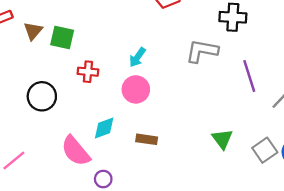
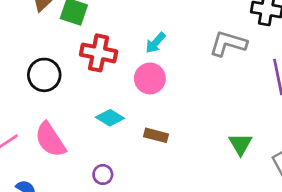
red cross: (88, 72) -> (99, 53), size x1.5
cyan diamond: (104, 128) -> (110, 118), turned 45
pink semicircle: (76, 151) -> (50, 140), moved

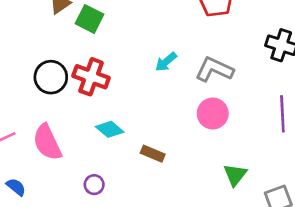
gray L-shape: (228, 43) -> (214, 70), moved
red cross: (99, 53) -> (91, 77), moved
pink circle: (150, 78) -> (213, 114), moved

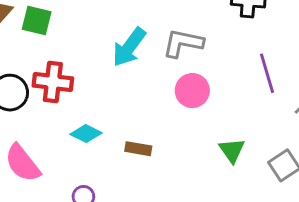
cyan arrow: (166, 62) -> (129, 47), size x1.6

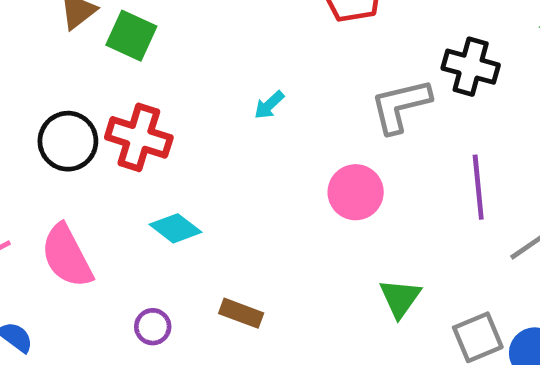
gray L-shape: (183, 43) -> (401, 106), moved, turned -36
cyan arrow: (129, 47) -> (269, 105), size x0.5
brown rectangle: (138, 149) -> (241, 313), moved

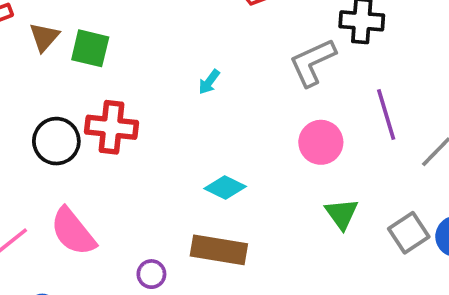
pink circle: (356, 192) -> (321, 142), moved
cyan diamond: (176, 228) -> (225, 188), moved
brown rectangle: (241, 313) -> (219, 250), size x1.6

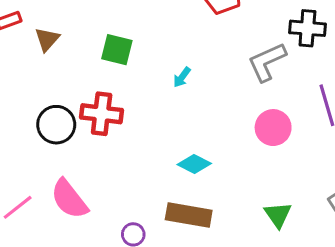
green square: (90, 48) -> (117, 50), moved
green triangle: (342, 214) -> (278, 215), moved

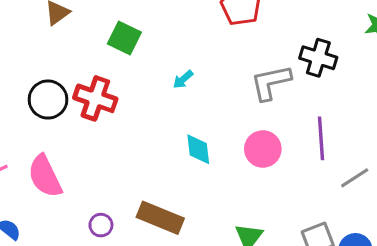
cyan diamond: (194, 164) -> (198, 149), moved, turned 44

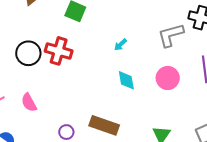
cyan arrow: (183, 79) -> (121, 45), moved
pink semicircle: (45, 176) -> (29, 103), size x0.7

